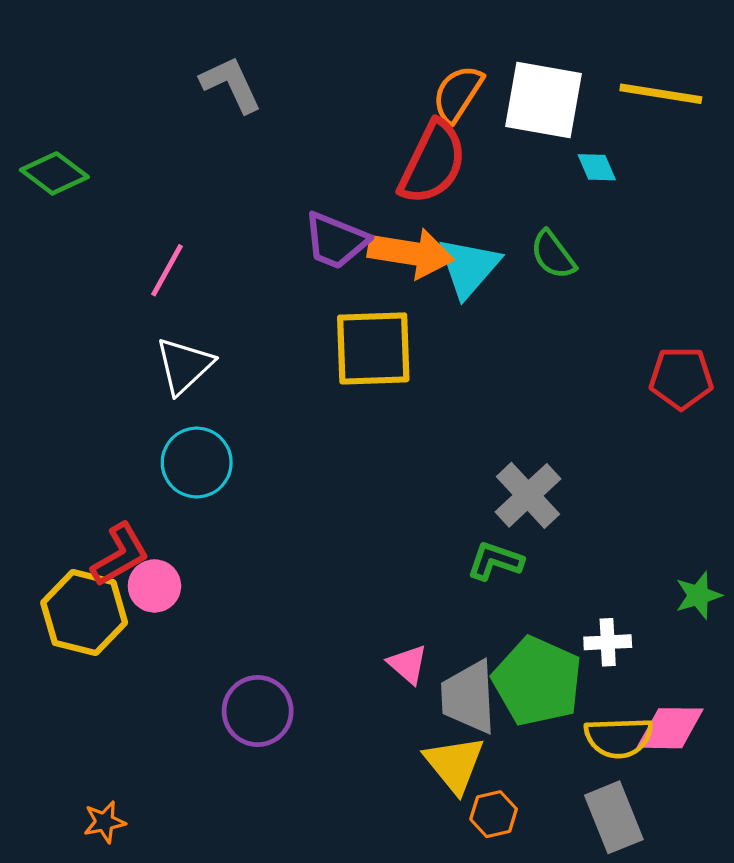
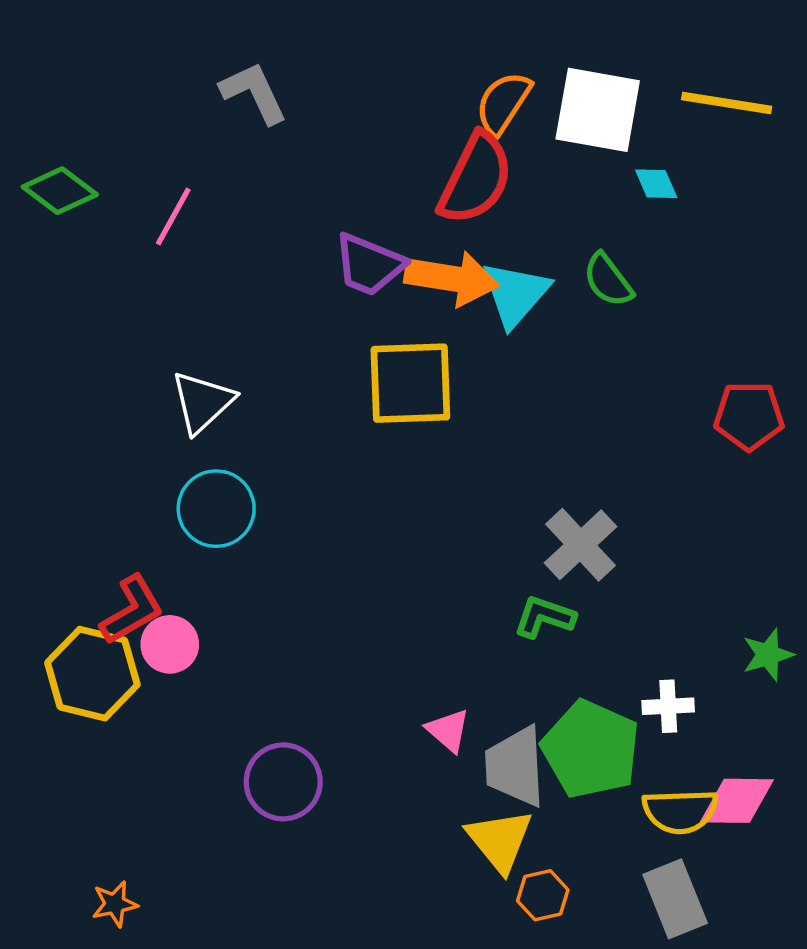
pink line: (167, 270) -> (173, 216), moved

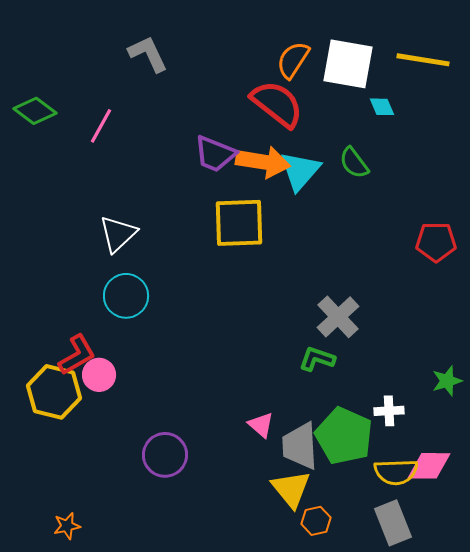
red semicircle: (476, 179) -> (277, 104), turned -78

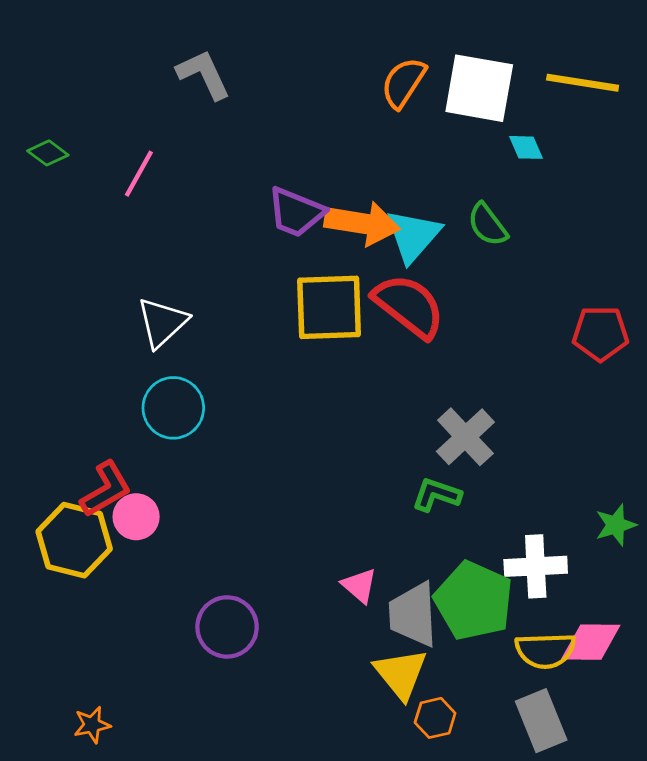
red semicircle: (277, 104) -> (409, 306), moved
green diamond: (35, 111) -> (48, 153), size x0.7
white cross: (389, 411) -> (536, 566), size x1.5

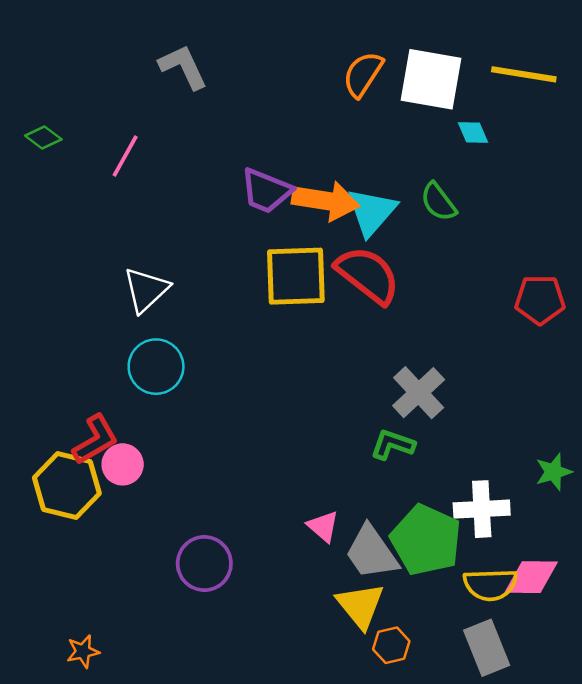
gray trapezoid: (413, 615) -> (372, 552), turned -32

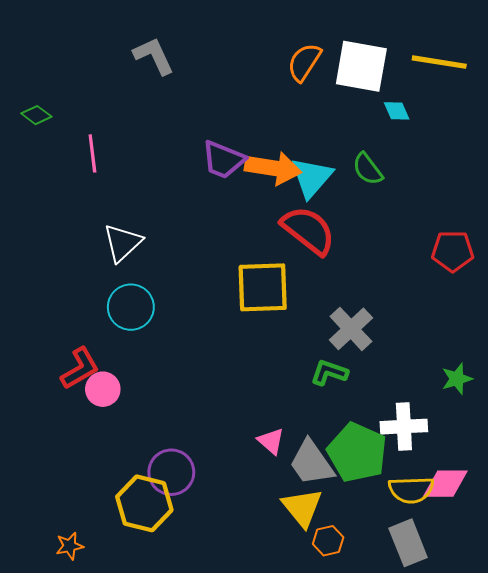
pink line: (125, 156) -> (92, 153), moved, turned -36
yellow square: (296, 276) -> (263, 287), moved
green star: (554, 472) -> (457, 379), moved
yellow hexagon: (67, 485) -> (144, 503), moved

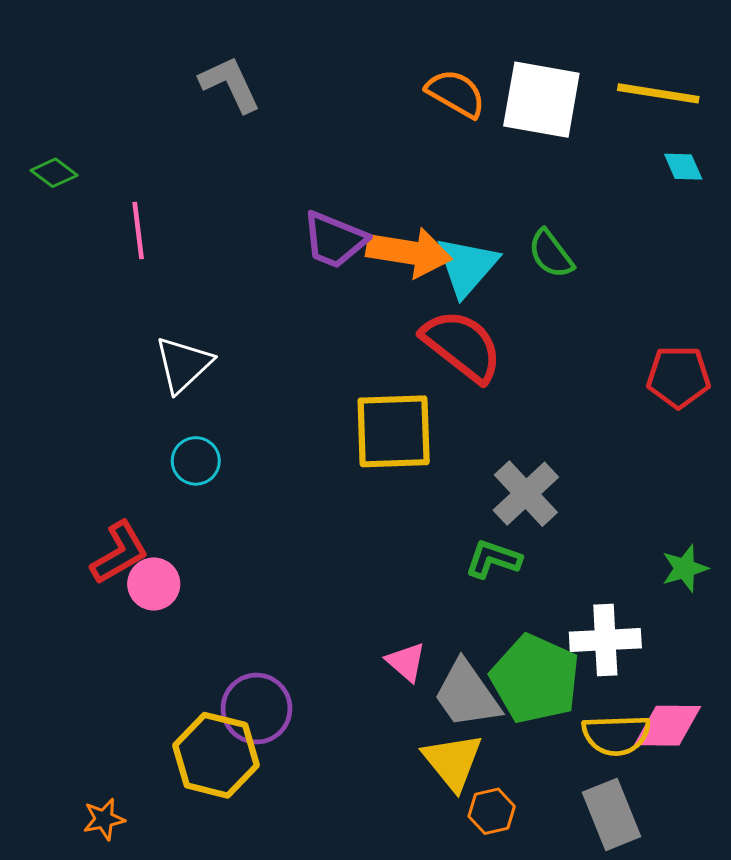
orange semicircle: (304, 62) -> (456, 93), turned 87
cyan diamond: (397, 111) -> (683, 167), moved
cyan circle: (131, 307) -> (196, 461), size x0.7

